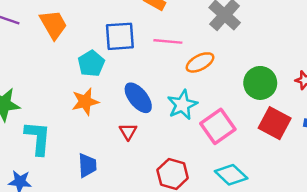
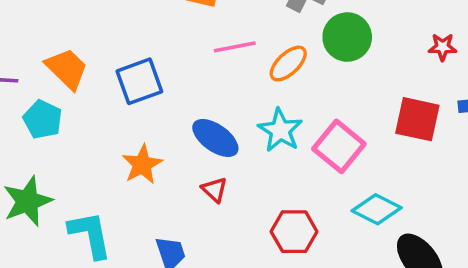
blue square: (120, 36) -> (139, 81), moved
cyan pentagon: (91, 63) -> (43, 119), moved
green circle: (260, 83) -> (347, 37), moved

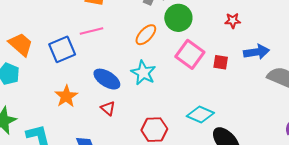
pink line: (235, 47) -> (91, 31), moved
red square: (417, 119) -> (221, 62), size x0.6
pink square: (339, 146) -> (190, 54), moved

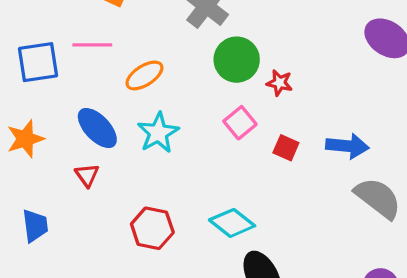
red star: (233, 21) -> (279, 83), moved
orange ellipse: (146, 35) -> (144, 75), moved
pink square: (190, 54) -> (240, 123), size x0.7

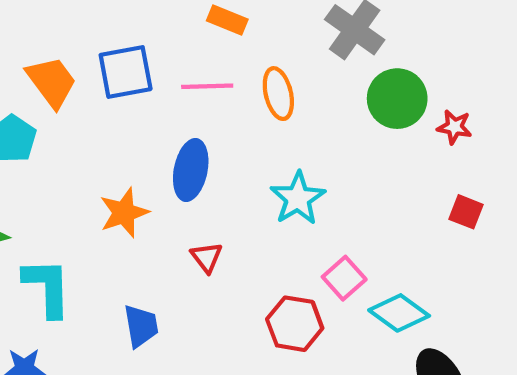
blue square: (38, 62) -> (126, 72), moved
orange ellipse: (144, 75) -> (278, 94), moved, turned -69
pink square: (240, 123) -> (344, 278), moved
blue ellipse: (97, 128) -> (191, 170), moved, turned 57

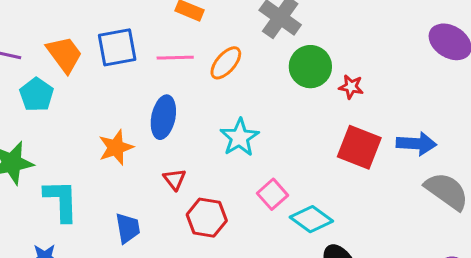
orange ellipse: (278, 94) -> (226, 63), turned 54
red square: (466, 212) -> (359, 147), size x1.8
red hexagon: (295, 324) -> (207, 218), moved

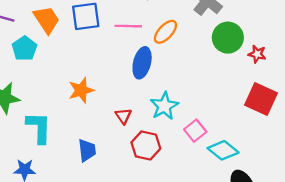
blue ellipse: (163, 117) -> (142, 63), moved
cyan star: (240, 137) -> (164, 106), moved

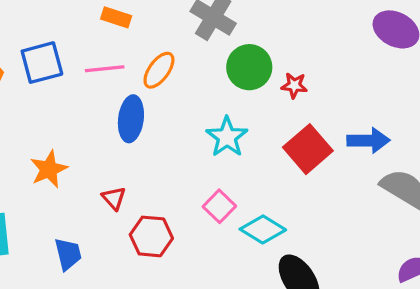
red square: (261, 99) -> (308, 149), turned 32
cyan star: (164, 106) -> (227, 137), moved

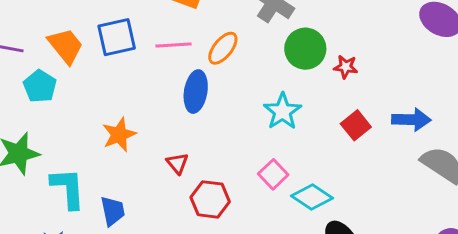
red square: (308, 149) -> (356, 125), size x0.7
blue trapezoid: (68, 254) -> (113, 211), moved

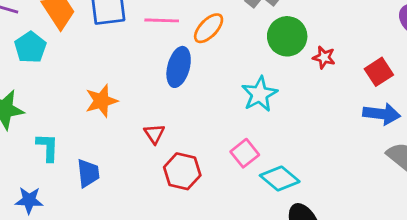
red square: (356, 125) -> (379, 72), moved
cyan L-shape: (68, 188) -> (48, 147), size x0.7

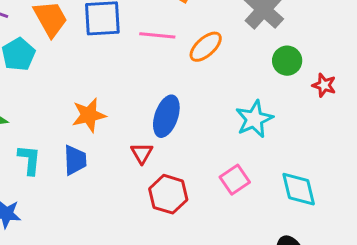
green circle: (287, 36) -> (287, 61), size x0.7
blue ellipse: (179, 67) -> (166, 116), moved
blue trapezoid: (88, 173) -> (75, 160), moved
cyan diamond: (280, 178) -> (299, 189), moved, turned 33

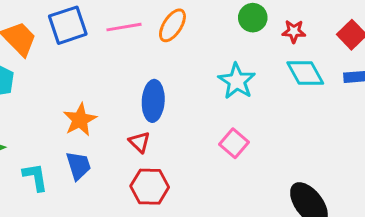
cyan diamond: (299, 189) -> (305, 73), moved
red hexagon: (168, 194) -> (150, 187), moved

